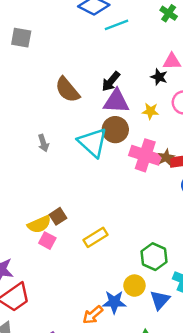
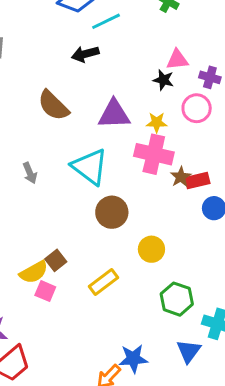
black arrow: (111, 81) -> (85, 54), moved, turned 40
brown circle: (115, 130) -> (112, 212), moved
pink cross: (145, 155) -> (154, 154), moved
yellow circle: (134, 286) -> (151, 249), moved

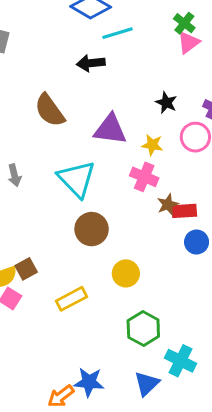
pink triangle: (177, 60) -> (188, 42), moved, turned -40
pink cross: (154, 154) -> (144, 177), size x0.7

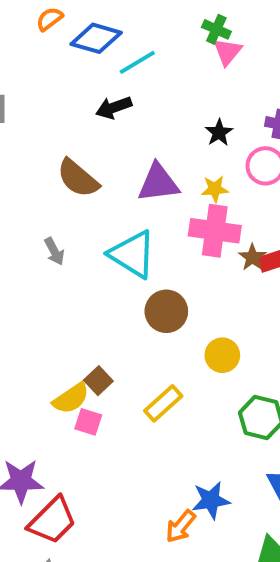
black star: (166, 103) -> (219, 133), turned 30
gray arrow: (14, 175) -> (54, 251), moved
pink cross: (144, 177) -> (215, 231), size x1.4

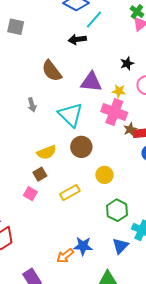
cyan line: (137, 62) -> (94, 20), turned -30
yellow semicircle: (71, 398) -> (47, 152), moved

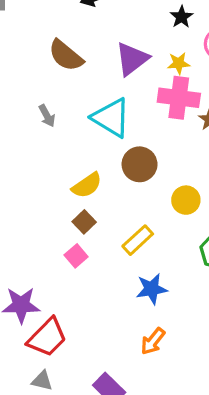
purple triangle: (91, 82) -> (132, 59), turned -30
pink square: (30, 194) -> (76, 256), turned 32
blue star: (83, 246) -> (152, 289), moved

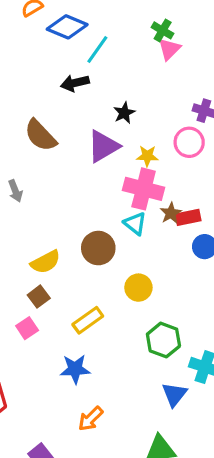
black star: (181, 17) -> (124, 113), moved
cyan triangle: (111, 118) -> (135, 224), moved, size x0.6
blue star: (152, 289) -> (75, 369), moved

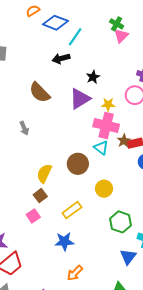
yellow semicircle: (46, 262) -> (44, 173), turned 144

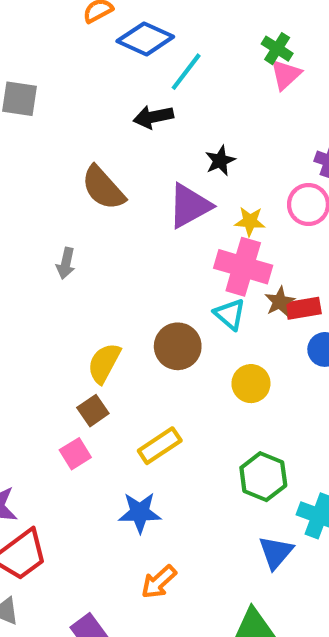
gray arrow: (24, 128) -> (66, 263), turned 32
yellow circle: (104, 189) -> (251, 384), moved

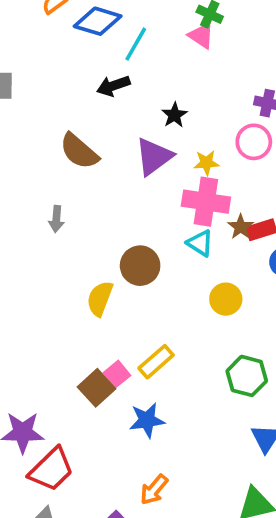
pink triangle: (286, 75) -> (201, 36), moved, turned -36
brown circle: (178, 346) -> (140, 266), moved
brown square: (93, 411) -> (96, 388), moved, size x1.4
pink square: (75, 454) -> (117, 374), moved
orange arrow: (159, 582) -> (154, 490), moved

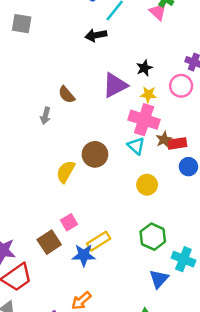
black star: (174, 115) -> (144, 68), moved
brown semicircle: (79, 151) -> (67, 95), moved, size x0.7
yellow rectangle: (156, 362) -> (99, 241), moved
brown square: (96, 388) -> (49, 242), moved

